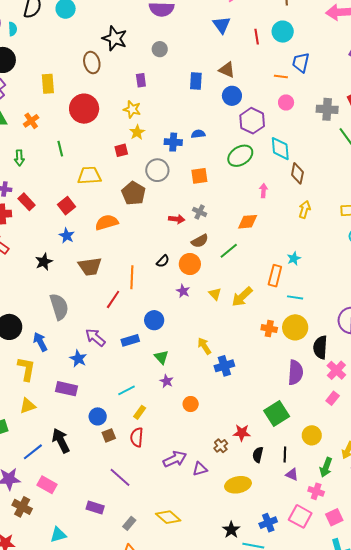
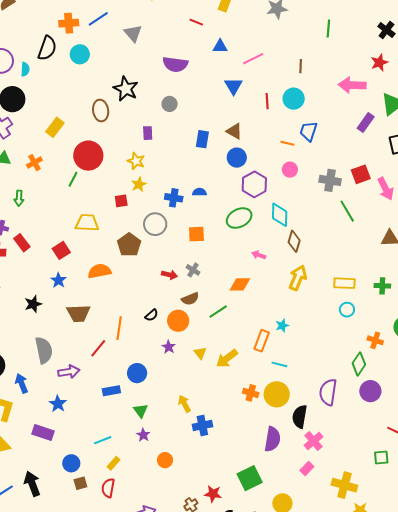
yellow rectangle: (48, 84) -> (55, 127), turned 36
green line: (60, 149) -> (73, 179), moved, turned 35
pink arrow: (263, 191) -> (259, 255), turned -80
yellow arrow: (305, 209) -> (298, 278), size x1.4
purple arrow: (95, 338) -> (69, 372), moved, turned 125

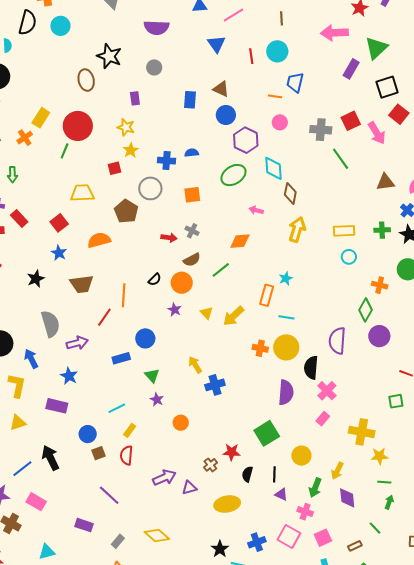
yellow rectangle: (55, 127) -> (41, 118), moved

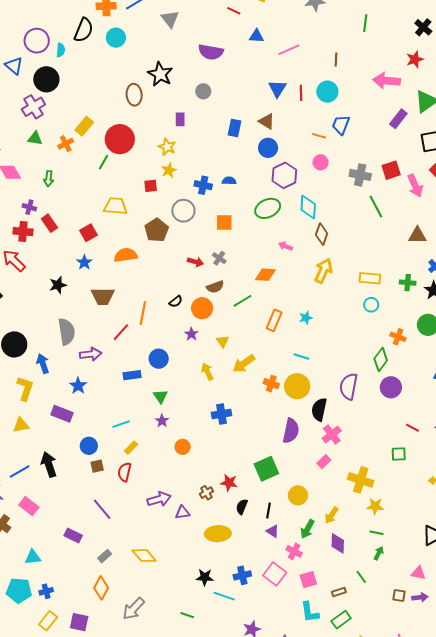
blue triangle: (216, 44) -> (277, 89), moved
orange rectangle: (267, 295) -> (274, 320), moved
yellow arrow: (233, 316) -> (244, 364), moved
yellow arrow: (195, 365) -> (207, 372), moved
black star: (220, 549) -> (205, 577), turned 30

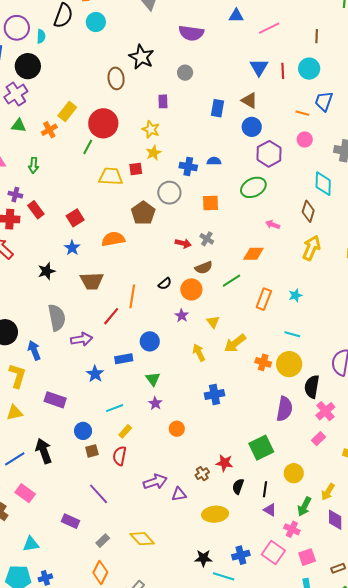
yellow trapezoid: (115, 206) -> (111, 176), moved
cyan diamond: (308, 207) -> (323, 184), moved
blue star: (78, 386) -> (95, 374), moved

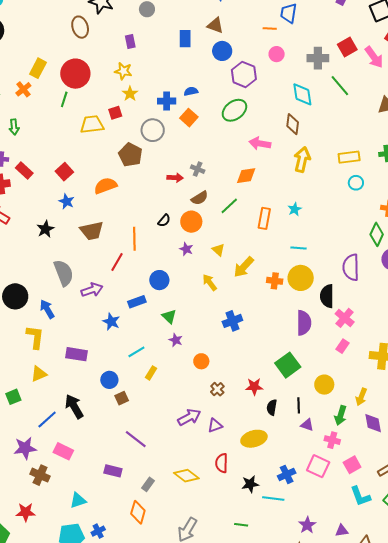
orange square: (211, 203) -> (189, 118), moved, turned -36
pink arrow: (273, 225) -> (260, 144), size x1.5
red semicircle: (120, 456) -> (222, 463), moved
brown cross: (202, 474) -> (217, 389), moved
orange diamond: (100, 572) -> (138, 512), moved

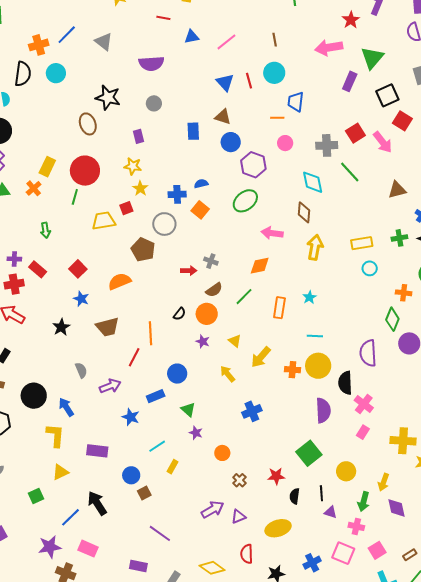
green arrow: (14, 127) -> (45, 230), moved
gray semicircle: (64, 273) -> (81, 370), size x0.6

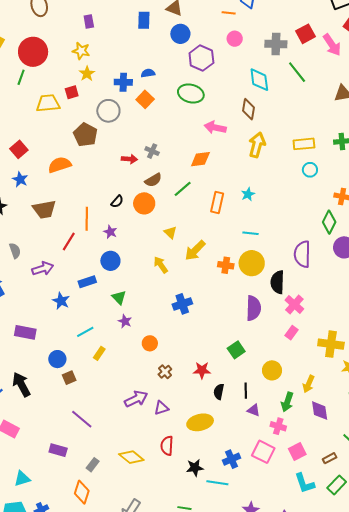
green ellipse: (245, 201) -> (191, 93), turned 50
purple star: (203, 341) -> (110, 232), moved
green square: (309, 453) -> (236, 350), size x0.7

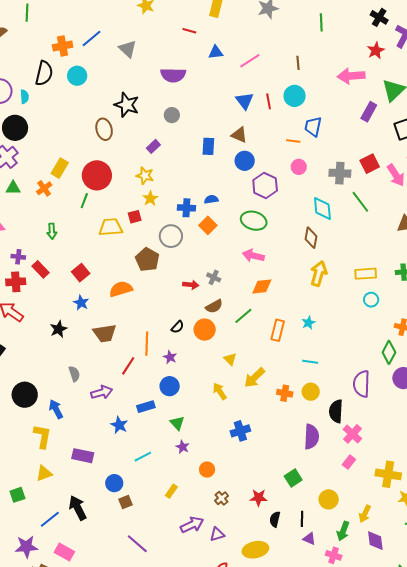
purple rectangle: (89, 22) -> (153, 146), turned 56
pink arrow: (215, 128) -> (253, 256), moved
yellow circle: (252, 263) -> (311, 392), size x0.7
yellow rectangle: (99, 353) -> (171, 491), moved

